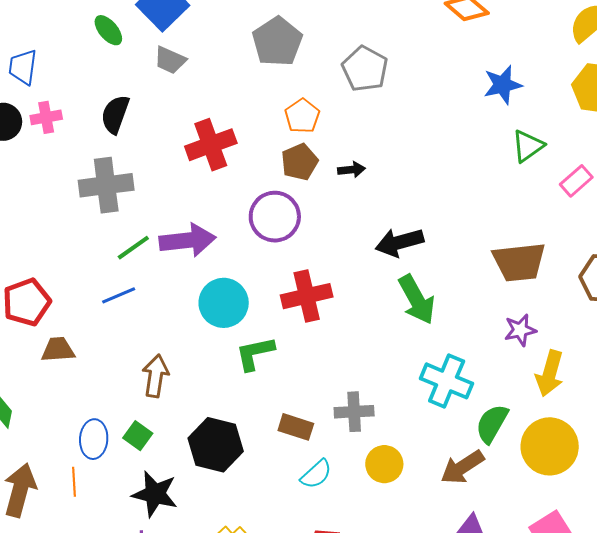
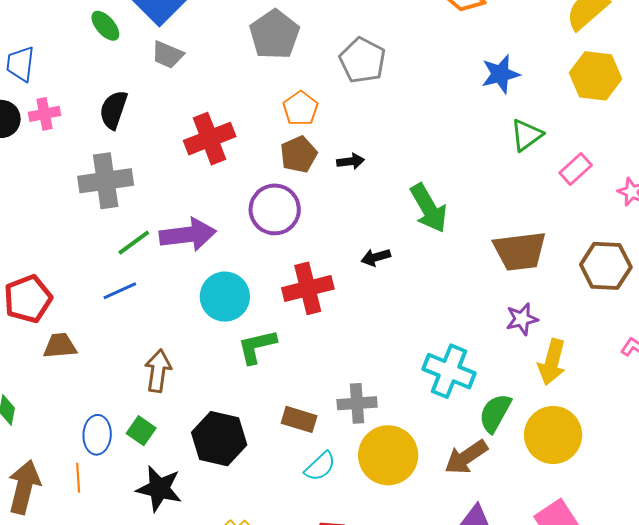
black arrow: (399, 242) -> (376, 257), moved, size x0.6
green arrow: (417, 300) -> (429, 208), moved
yellow circle: (384, 464) -> (388, 455), size x1.6

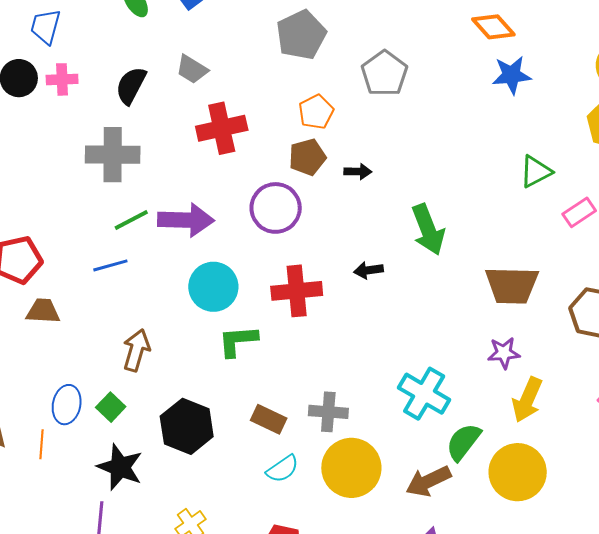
gray trapezoid: (167, 55) -> (192, 69), moved
blue star: (500, 74) -> (512, 75), moved

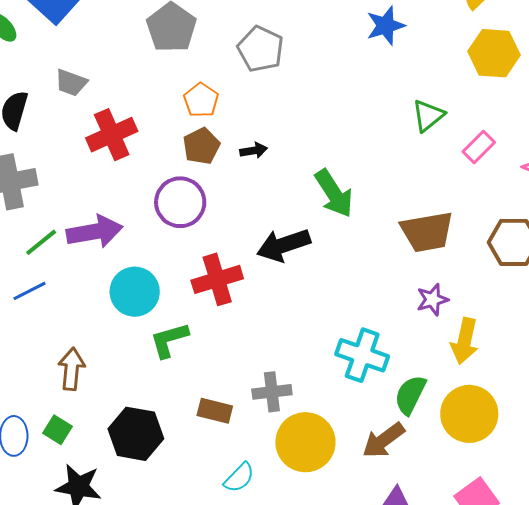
black arrow: (368, 270) -> (283, 245), size x1.8
cyan semicircle: (283, 469) -> (239, 478), moved

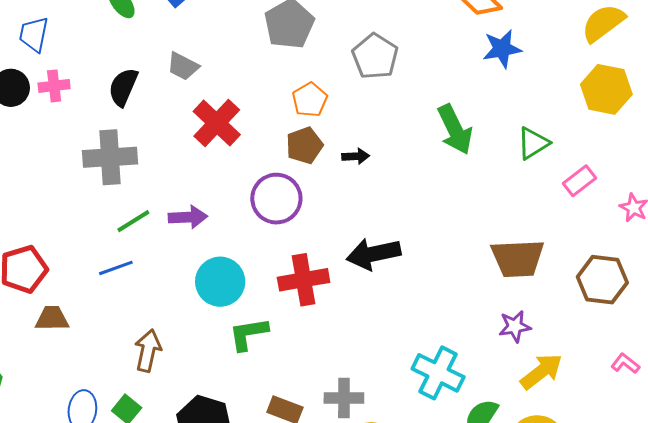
red cross: (112, 135) -> (217, 123), turned -30
green arrow: (334, 193) -> (455, 129), moved
purple arrow: (95, 232) -> (188, 217), size x0.7
yellow arrow: (465, 341) -> (541, 371), turned -147

